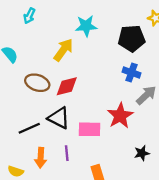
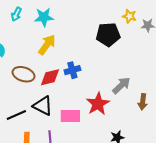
cyan star: (86, 26) -> (44, 17), moved
blue cross: (132, 73) -> (72, 70), moved, turned -35

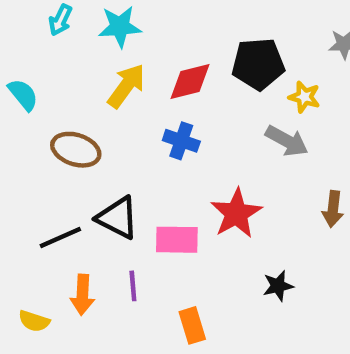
yellow star: (129, 16) -> (304, 97), moved
blue cross: (72, 70) -> (181, 141), turned 35
red diamond: (50, 77) -> (190, 82), moved
gray arrow: (121, 85) -> (287, 141), moved, turned 72

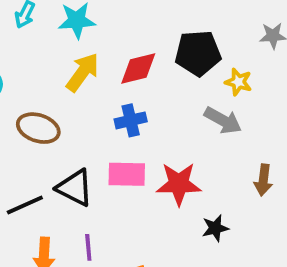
blue cross: (181, 141) -> (131, 120), turned -32
red star: (236, 213) -> (179, 184), turned 30
pink rectangle: (177, 240) -> (127, 174), moved
black star: (278, 286) -> (215, 228), moved

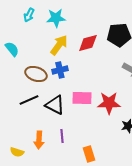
blue cross: (131, 120) -> (60, 70), moved
black line: (25, 205) -> (29, 100), moved

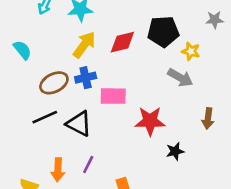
brown ellipse: (36, 74) -> (54, 83), turned -45
pink rectangle: (82, 98) -> (113, 96), moved
purple line: (62, 136) -> (88, 164), turned 32

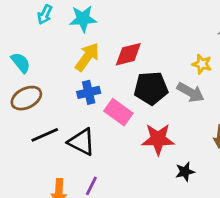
black pentagon: (163, 32) -> (151, 88), moved
brown ellipse: (54, 83) -> (26, 98), moved
pink rectangle: (113, 96) -> (118, 112), turned 35

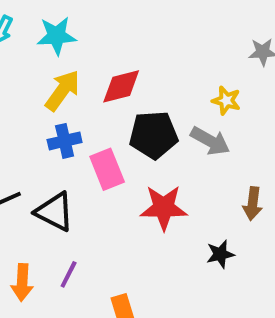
pink rectangle: (118, 112) -> (107, 169), turned 32
black star: (185, 172) -> (220, 254), moved

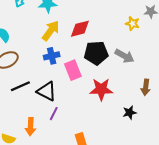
yellow star: (226, 100) -> (133, 24), moved
purple line: (69, 274) -> (54, 114), moved

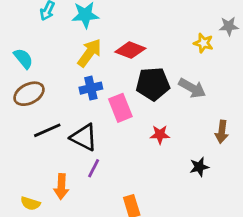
red diamond: (80, 29) -> (130, 50), turned 35
red star: (101, 89) -> (160, 135), size x0.6

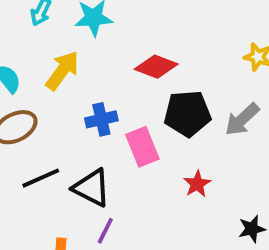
yellow arrow: (89, 53) -> (62, 71), moved
gray arrow: (192, 88) -> (242, 119), turned 108
red star: (160, 135) -> (197, 184), turned -30

